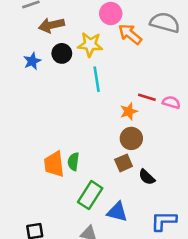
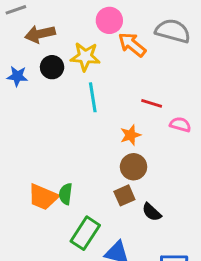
blue star: (32, 61) -> (17, 76), turned 30
red line: (147, 97) -> (152, 103), moved
orange trapezoid: (54, 164) -> (43, 197), turned -60

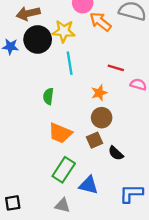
black circle: (52, 67) -> (38, 39), size x1.5
green semicircle: (66, 194) -> (48, 96), moved
orange trapezoid: (43, 197) -> (60, 133), moved

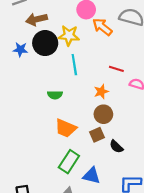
green semicircle: (48, 96) -> (55, 95), turned -96

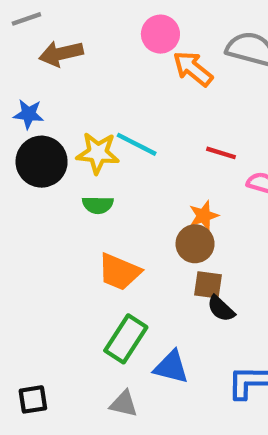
yellow star: (69, 35) -> (98, 153), moved
black circle: (45, 43) -> (42, 162), moved
cyan line: (74, 65) -> (137, 144), turned -54
orange star: (101, 92) -> (204, 216), moved
brown square: (97, 135) -> (208, 285), moved, turned 32

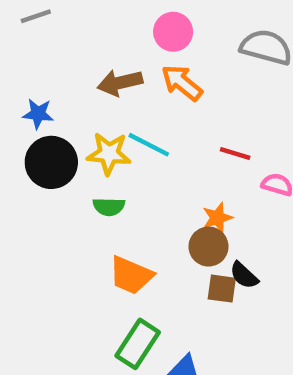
brown arrow: (61, 54) -> (120, 83), moved
orange arrow: (193, 69) -> (182, 83), moved
black semicircle: (221, 309) -> (244, 275), moved

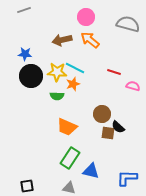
orange star: (217, 218) -> (73, 84), moved

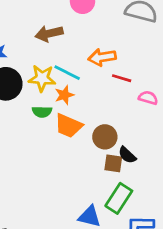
orange arrow: (90, 40) -> (102, 57), moved, turned -48
orange trapezoid: (67, 127) -> (69, 126), moved
green rectangle: (70, 158) -> (119, 198), moved

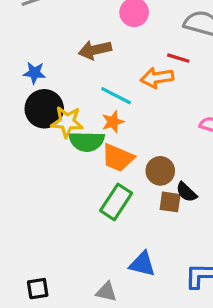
yellow star: (42, 78) -> (67, 122), moved
red line: (122, 78) -> (178, 58), moved
green semicircle: (42, 112) -> (87, 141), size x1.5
green rectangle: (119, 198) -> (116, 202), moved

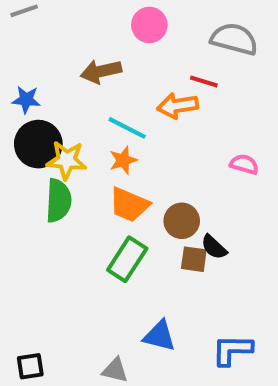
green semicircle: (87, 141) -> (58, 201), moved, turned -88

